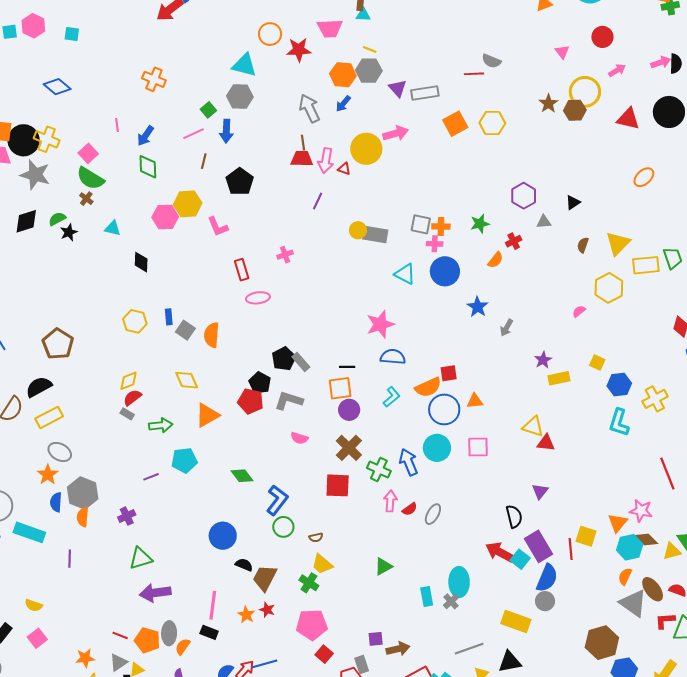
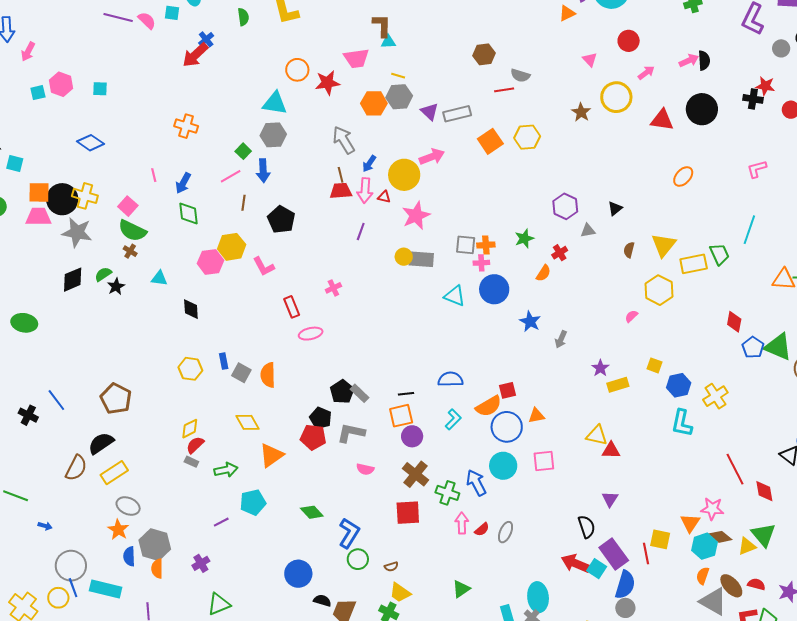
blue arrow: (343, 104) -> (369, 164), moved
brown hexagon: (575, 110) -> (484, 54), moved
pink star: (380, 324) -> (416, 216), moved

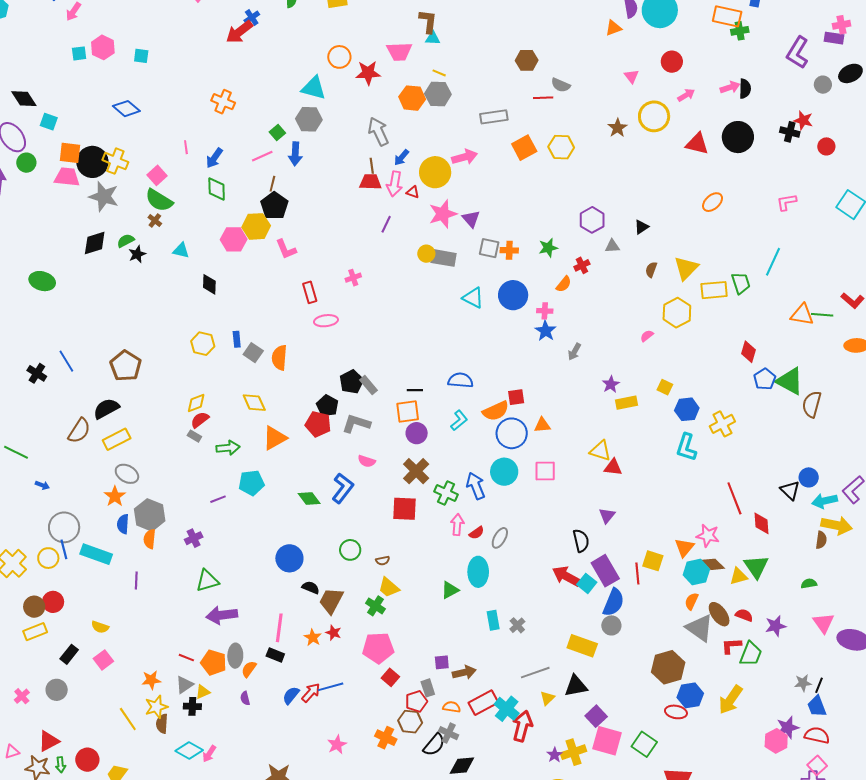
purple triangle: (430, 112) -> (471, 219), moved
black pentagon: (281, 220) -> (274, 206), moved
pink cross: (481, 263) -> (545, 311), moved
blue L-shape: (349, 533) -> (343, 488), moved
cyan ellipse: (538, 597) -> (478, 572), moved

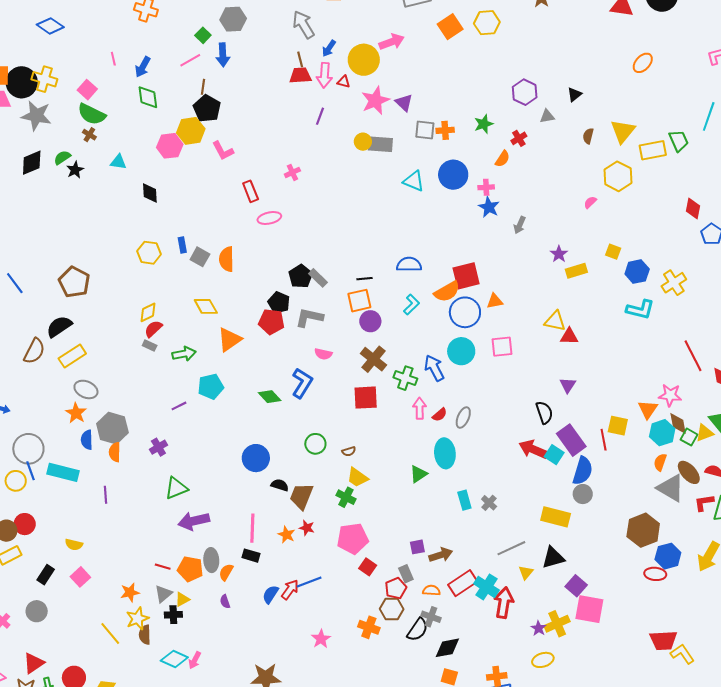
red square: (516, 397) -> (466, 276), size x1.6
cyan L-shape: (686, 447) -> (640, 310), turned -88
brown diamond: (713, 564) -> (678, 423), turned 40
green square: (644, 744) -> (689, 437), moved, size x0.7

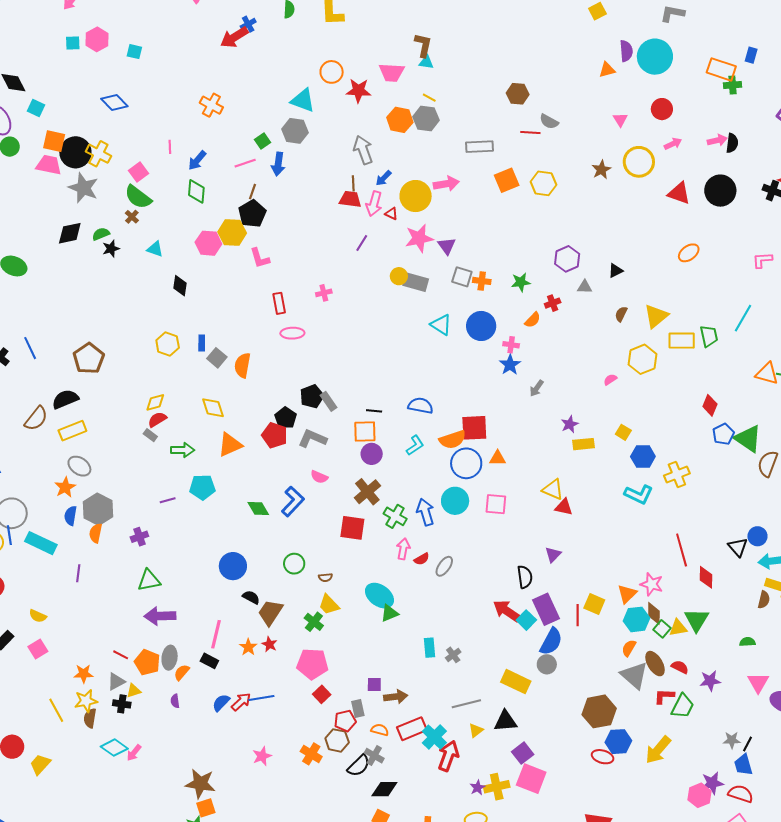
cyan ellipse: (445, 453) -> (379, 596), moved, turned -60

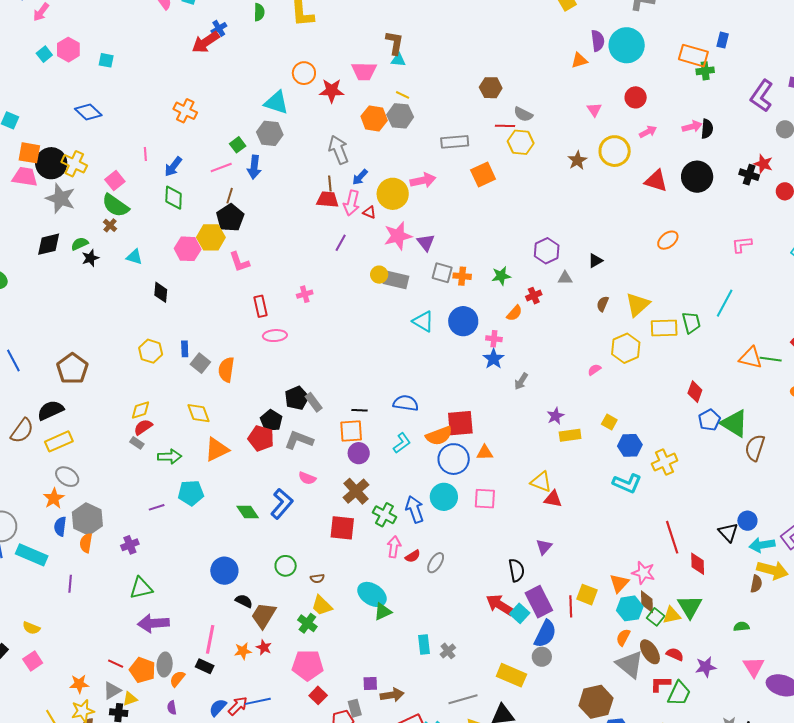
cyan square: (73, 43) -> (44, 54), turned -35
yellow hexagon: (543, 183) -> (521, 142), moved
orange star: (248, 647) -> (243, 651), turned 30

